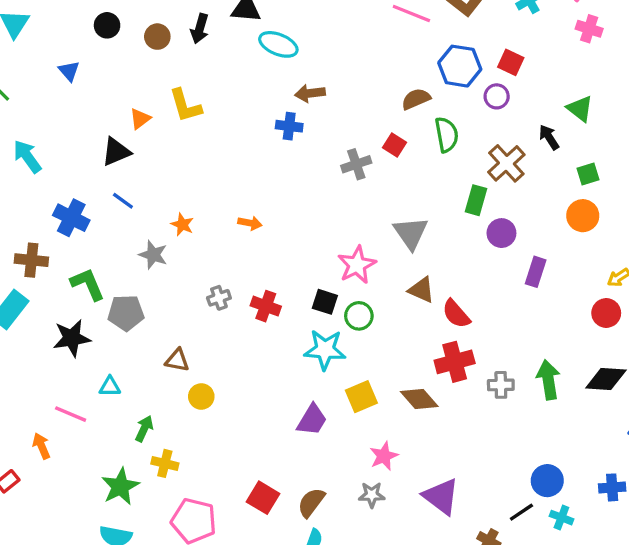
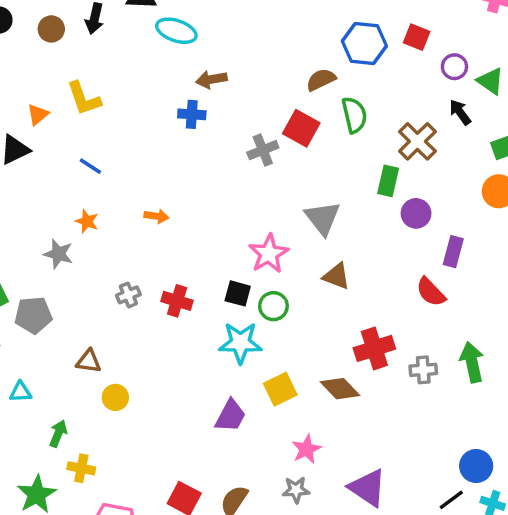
purple circle: (497, 96) -> (454, 67), moved
red square: (394, 145) -> (301, 128), size x1.5
blue line: (123, 201) -> (90, 166), moved
red semicircle: (456, 314) -> (431, 292), moved

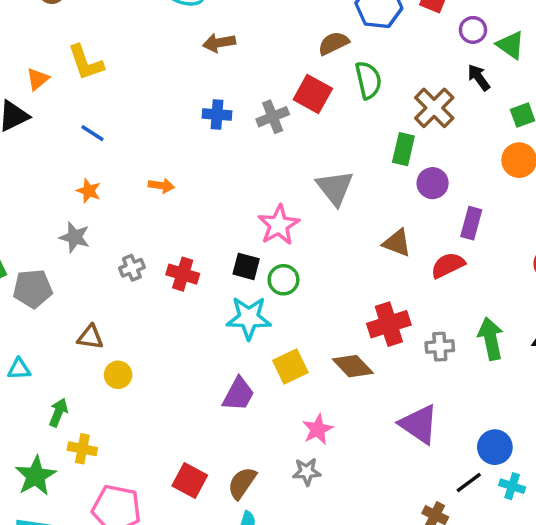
blue cross: (192, 114) -> (217, 115), moved
gray star: (58, 254) -> (75, 237), moved
brown triangle: (336, 276) -> (397, 243), moved
red semicircle: (431, 292) -> (448, 265), turned 108
purple triangle: (368, 488) -> (419, 424), moved

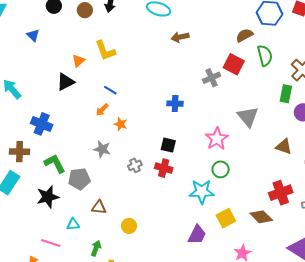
blue cross: (217, 115) -> (175, 104), moved
orange arrow: (161, 186) -> (102, 110), moved, turned 128
orange star: (89, 191) -> (121, 124), moved
black square: (246, 266) -> (168, 145), moved
brown triangle: (90, 337) -> (99, 207), moved

